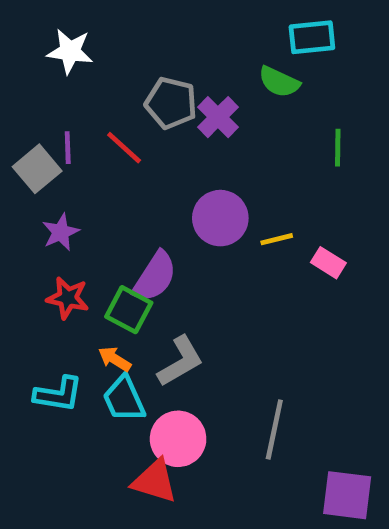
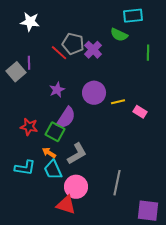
red line: (124, 148) -> (59, 53), moved
green line: (338, 148) -> (148, 53), moved
purple star: (61, 232) -> (57, 90), moved

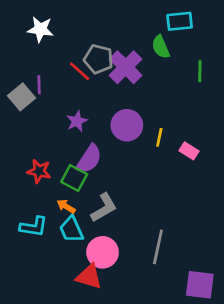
green semicircle: (119, 35) -> (161, 47), turned 42
purple cross: (93, 50) -> (126, 67), size x1.4
yellow line: (118, 102) -> (159, 137), turned -64

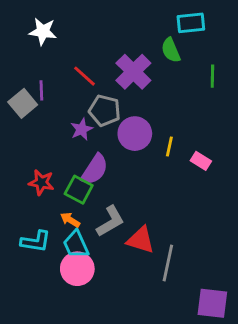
gray pentagon: (98, 59) -> (105, 111), moved
pink circle: (103, 252) -> (77, 269), moved
red triangle: (89, 277) -> (141, 240), moved

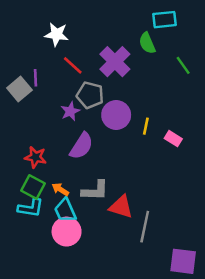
white star: (43, 31) -> (57, 34), moved
green line: (212, 76) -> (183, 65), turned -36
green square: (79, 190) -> (33, 187), moved
gray L-shape: (110, 221) -> (95, 191), turned 32

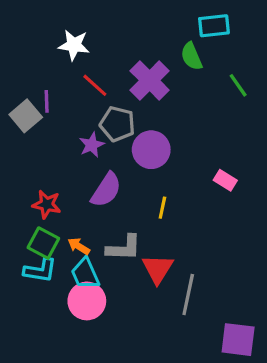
yellow line: (146, 126) -> (162, 208), moved
red triangle: (121, 207) -> (158, 269), turned 45

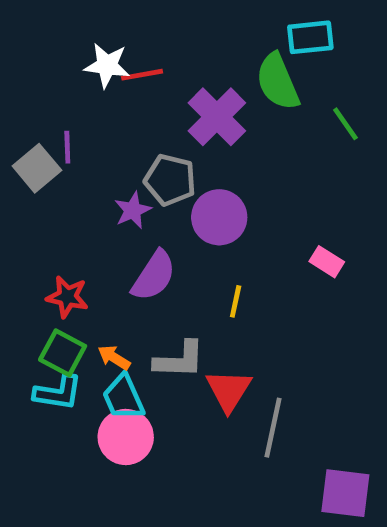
green semicircle: (191, 56) -> (278, 82), size x1.4
red line: (95, 85) -> (142, 75), moved, turned -52

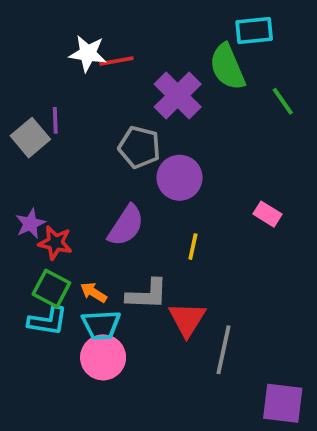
purple star: (133, 210) -> (30, 224), moved
cyan trapezoid: (123, 397) -> (101, 325), turned -69

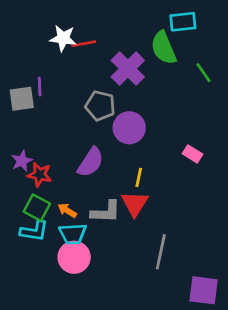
gray square: (30, 138) -> (22, 99), turned 32
red triangle: (187, 319) -> (135, 204), moved

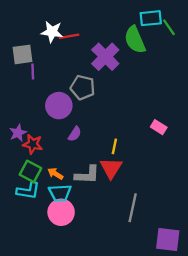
green line: (204, 73) -> (169, 27), moved
gray square: (22, 99) -> (22, 54), moved
purple circle: (129, 128) -> (59, 106), moved
purple semicircle: (91, 162) -> (75, 134), size x0.6

